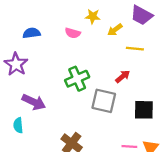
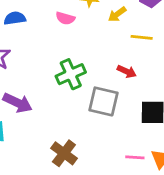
red arrow: (123, 76) -> (127, 71), turned 64

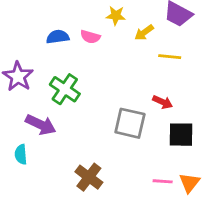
blue semicircle: (15, 18) -> (58, 37), moved
red arrow: (127, 71) -> (163, 102), moved
green cross: (71, 74) -> (65, 89), moved, turned -32

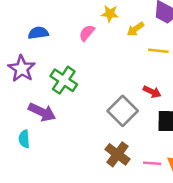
blue semicircle: (58, 37) -> (38, 33), moved
pink semicircle: (90, 37) -> (87, 33), turned 114
gray square: (130, 123) -> (123, 111), turned 32
brown cross: (89, 177) -> (118, 154), moved

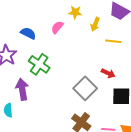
yellow arrow: (135, 29) -> (95, 24), turned -32
blue semicircle: (38, 33) -> (28, 33), moved, turned 35
purple arrow: (42, 112) -> (22, 89), turned -125

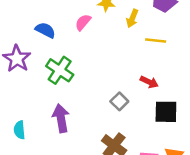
gray square: (85, 88) -> (119, 101), size x0.6
purple arrow: (22, 89) -> (61, 118), moved

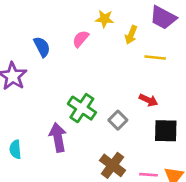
blue semicircle: (45, 30) -> (42, 47), turned 36
green cross: (60, 70) -> (82, 108), moved

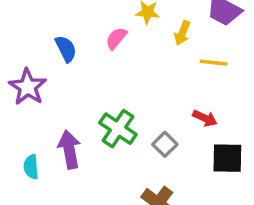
purple arrow: (58, 137) -> (69, 149), moved
cyan semicircle: (15, 149) -> (31, 167), moved

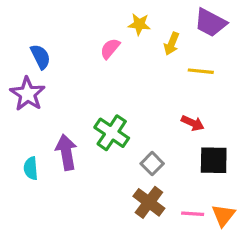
blue semicircle: (66, 49) -> (40, 57), moved
gray square: (165, 144) -> (152, 164), moved

